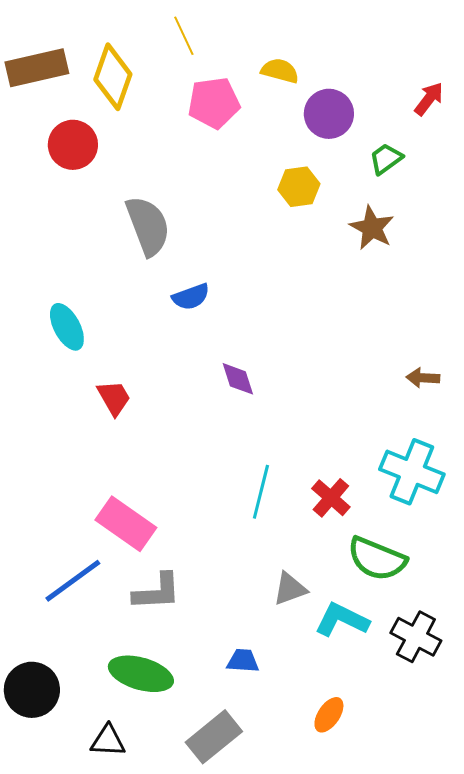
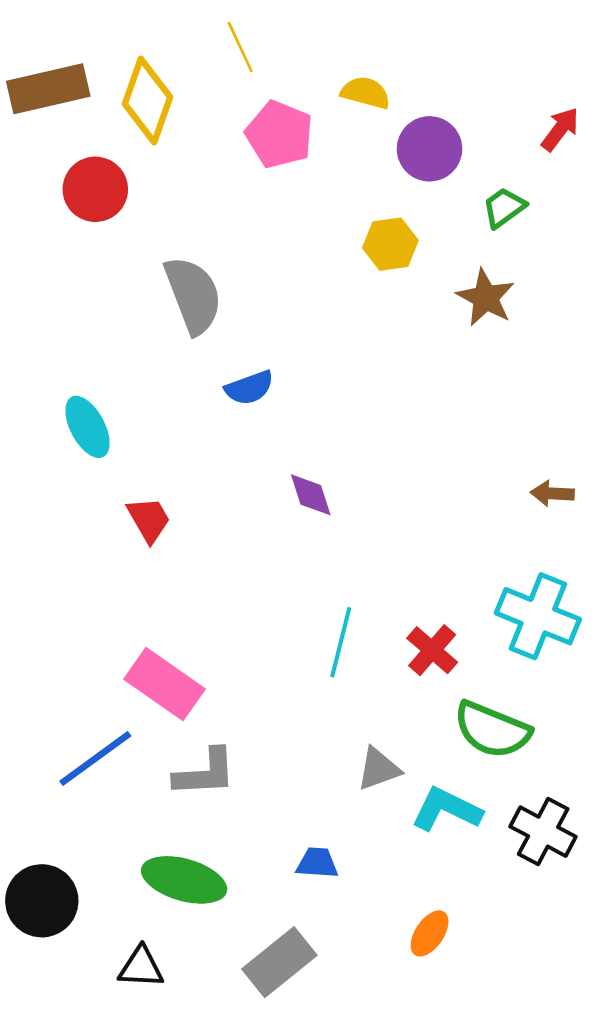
pink pentagon: (214, 103) -> (279, 134), turned 30

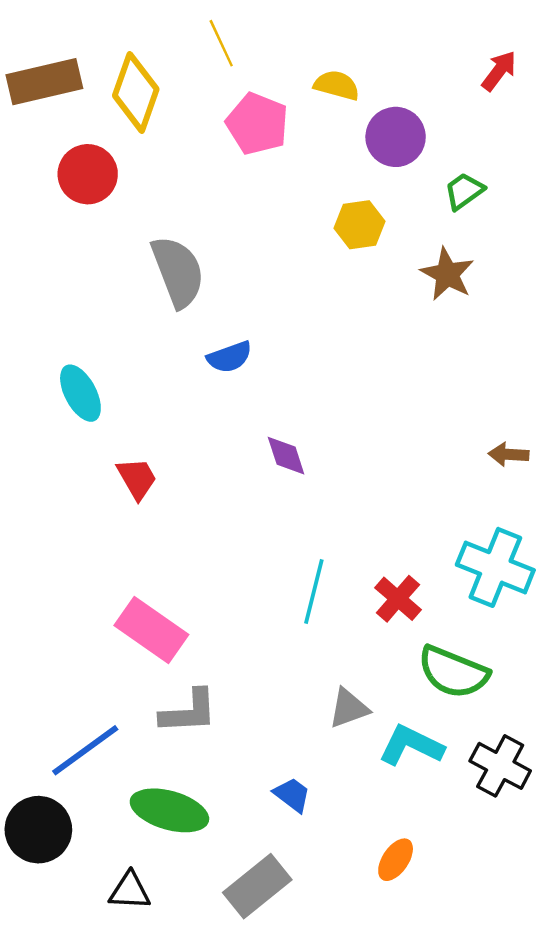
red arrow: (560, 129) -> (499, 71), moved
blue line: (95, 758) -> (85, 750), moved
blue trapezoid: (317, 863) -> (292, 795), turned 33

